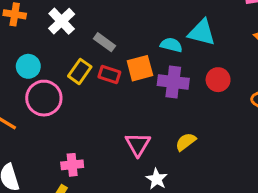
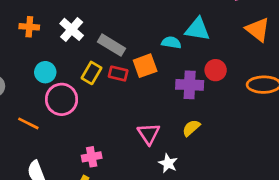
gray rectangle: (105, 42) -> (111, 45), size x1.4
purple cross: (173, 82) -> (190, 85), moved

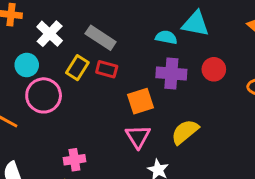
white cross: (72, 29) -> (50, 34), moved
orange square: (145, 66) -> (140, 101), moved
purple cross: (190, 85) -> (171, 74), moved
yellow semicircle: (191, 128) -> (185, 132), size x1.4

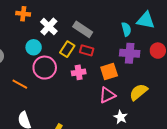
cyan semicircle: (166, 37) -> (126, 29), turned 64
pink triangle: (138, 137) -> (107, 95), turned 36
pink cross: (74, 160) -> (79, 72), moved

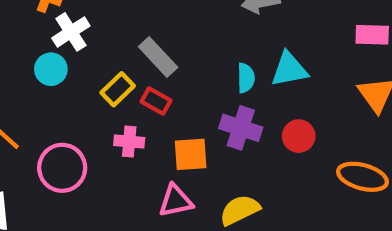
cyan triangle: (146, 20) -> (289, 69), turned -36
white cross: (49, 27) -> (71, 32), moved
pink circle: (45, 68) -> (62, 168), moved

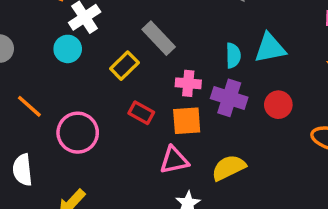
red rectangle: (156, 101) -> (141, 113), moved
pink cross: (129, 141) -> (188, 83), moved

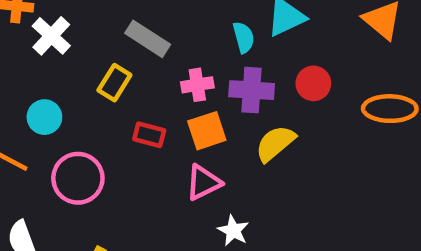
cyan circle: (68, 49) -> (44, 117), moved
yellow semicircle: (229, 168) -> (275, 143), moved

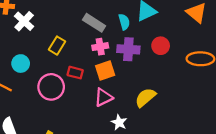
gray rectangle: (148, 39) -> (94, 23), moved
yellow semicircle: (275, 143) -> (145, 97), moved
pink circle: (78, 178) -> (51, 87), moved

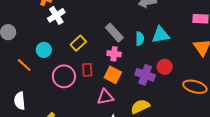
purple cross: (128, 49) -> (145, 75), moved
orange square: (105, 70) -> (113, 75), turned 30
red rectangle: (75, 73) -> (87, 70), turned 56

